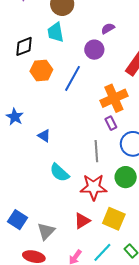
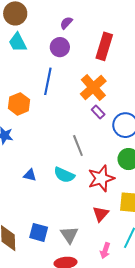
orange hexagon: (41, 70) -> (19, 104), moved
blue triangle: (44, 136) -> (30, 175), moved
gray line: (96, 151) -> (78, 146), moved

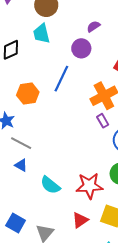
gray line: (78, 146) -> (21, 143), moved, turned -55
cyan semicircle: (64, 175) -> (50, 185), moved

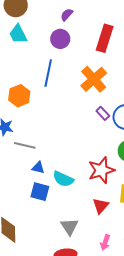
purple rectangle: (103, 121) -> (103, 113), moved
blue triangle: (21, 165) -> (38, 168), moved
blue square: (16, 223) -> (40, 192), moved

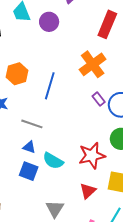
purple circle: (60, 39) -> (49, 22), moved
blue line: (48, 73) -> (50, 86), moved
gray line: (25, 145) -> (32, 124), moved

